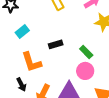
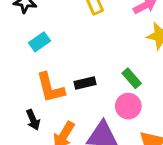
black rectangle: (56, 44) -> (85, 83), moved

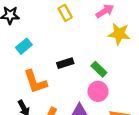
black rectangle: (85, 83) -> (65, 63), moved

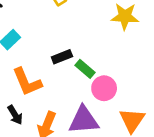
green rectangle: (99, 69) -> (85, 69), moved

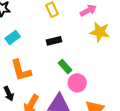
black rectangle: (62, 57) -> (54, 41), moved

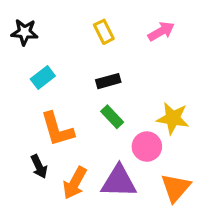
yellow star: (100, 32) -> (173, 118), moved
green rectangle: (65, 67) -> (112, 117), moved

